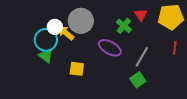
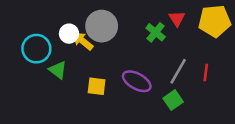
cyan circle: (46, 40) -> (36, 49), moved
purple ellipse: (110, 48) -> (137, 81), moved
red line: (175, 48) -> (206, 72), moved

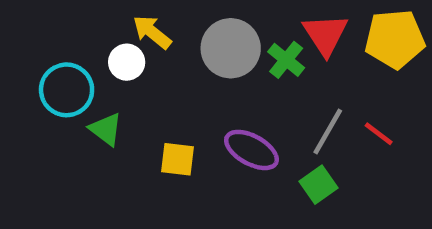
red triangle: (177, 19) -> (325, 34), size x1.5
gray circle: (102, 26) -> (231, 48), moved
yellow arrow: (83, 41) -> (152, 32), moved
red line: (206, 72) -> (379, 134), turned -60

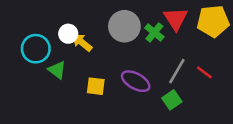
yellow arrow: (152, 32) -> (82, 42), moved

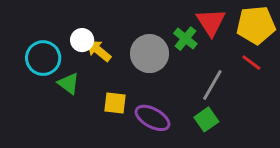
gray circle: (124, 26) -> (149, 54), moved
red line: (204, 72) -> (251, 63), moved
purple ellipse: (136, 81) -> (152, 118), moved

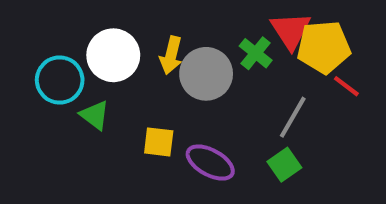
yellow pentagon: (256, 25) -> (324, 47), moved
white circle: (82, 40) -> (113, 55), size x1.6
yellow arrow: (99, 51) -> (171, 55), moved, turned -115

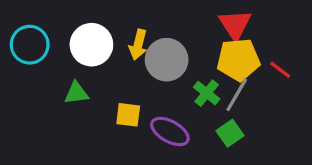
yellow pentagon: (324, 47) -> (238, 60), moved
green cross: (256, 53) -> (207, 93), moved
cyan circle: (60, 80) -> (30, 45), moved
green triangle: (95, 115) -> (76, 93), turned -44

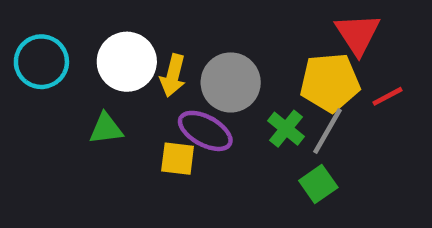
red triangle: (235, 25) -> (358, 34), moved
yellow arrow: (138, 45) -> (173, 76), moved
red line: (280, 70) -> (388, 96), turned -65
purple ellipse: (170, 131) -> (205, 131), moved

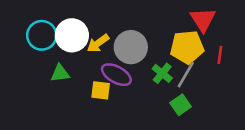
cyan circle: (41, 62) -> (42, 35), moved
yellow arrow: (173, 76) -> (98, 43), turned 40
red line: (388, 96) -> (220, 55), turned -54

